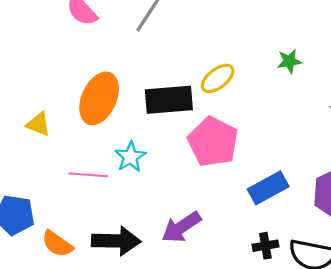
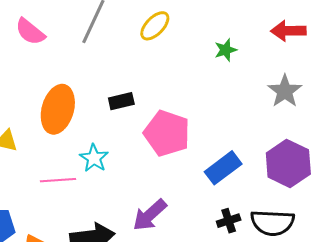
yellow ellipse: (218, 78) -> (155, 26), moved
black rectangle: (169, 100) -> (121, 101), size x0.6

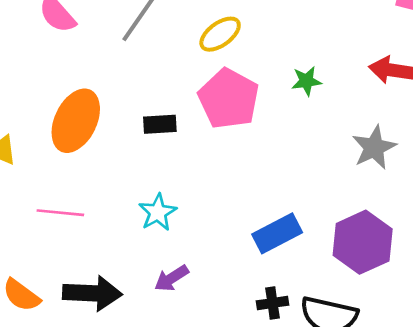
pink pentagon: (167, 133) -> (229, 99), moved
cyan star: (94, 158) -> (158, 212), moved
purple arrow: (150, 215) -> (171, 278), size x0.7

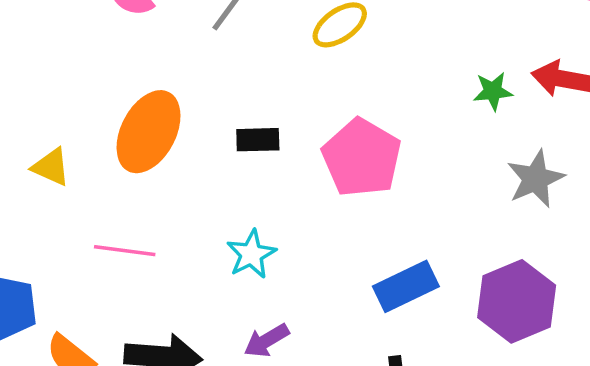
green star: (306, 81) -> (493, 91), moved
pink pentagon: (229, 99) -> (362, 158), moved

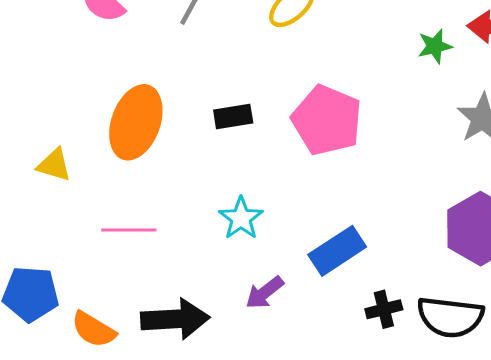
blue rectangle: (406, 286) -> (337, 251), moved

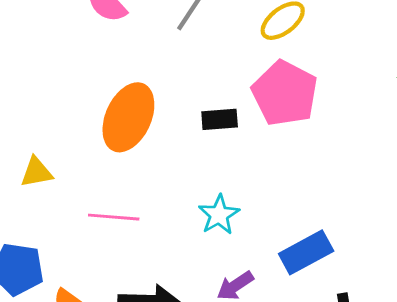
pink pentagon: (327, 120) -> (285, 93), moved
yellow triangle: (54, 165) -> (36, 172), moved, turned -32

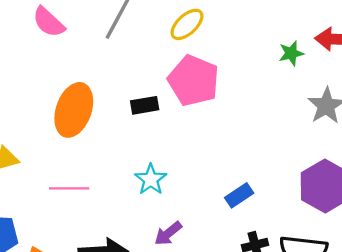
blue rectangle: (306, 252) -> (239, 195), moved, size x0.7

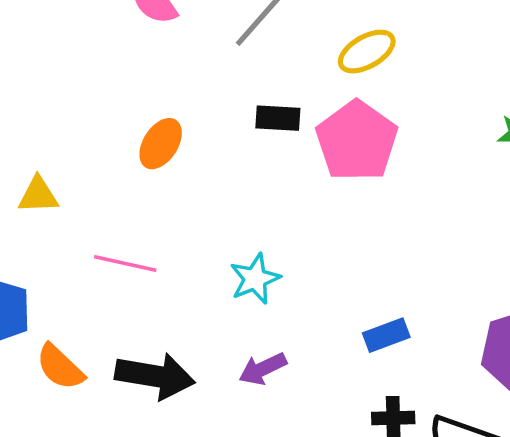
black rectangle: (145, 105) -> (278, 118), moved
orange ellipse: (74, 110) -> (161, 144), size x0.6

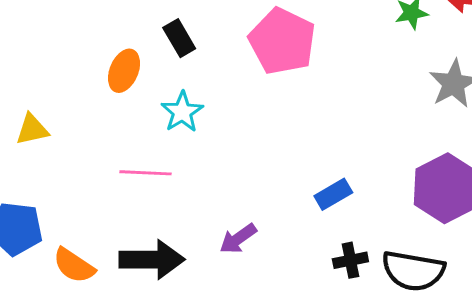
black rectangle: (278, 118) -> (179, 38), moved, turned 66
pink line: (125, 264) -> (146, 173), moved
cyan star: (255, 279) -> (182, 112), moved

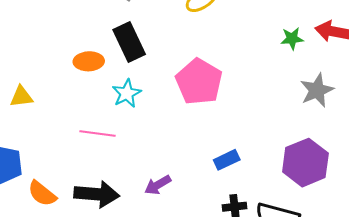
black rectangle: (179, 38) -> (129, 42), size x1.5
pink pentagon: (282, 41) -> (199, 82), moved
orange ellipse: (124, 71) -> (89, 61), turned 60

